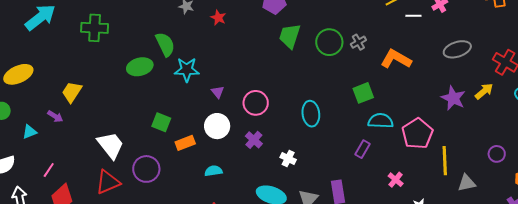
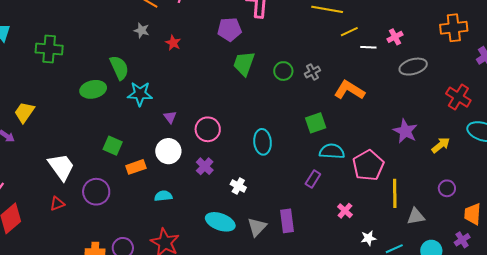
green circle: (329, 42) -> (283, 71), size x0.7
gray ellipse: (457, 49) -> (413, 67), moved
yellow arrow: (484, 91) -> (441, 145), moved
red triangle: (108, 182) -> (57, 204), size x0.6

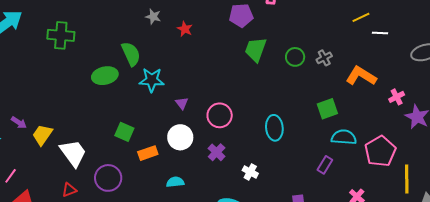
pink cross: (395, 37) -> (397, 97), moved
yellow trapezoid: (24, 112) -> (42, 135), moved

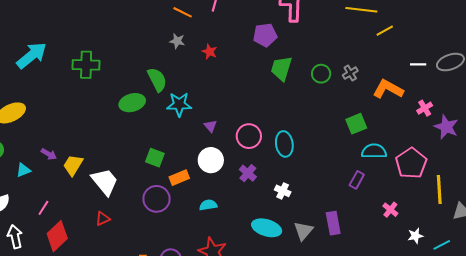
white line: (380, 33) -> (418, 64), moved
cyan ellipse: (274, 128) -> (284, 144), moved
purple circle: (108, 178) -> (157, 199), moved

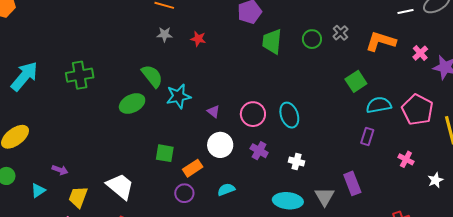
yellow trapezoid: (73, 165) -> (78, 197), moved
purple circle: (157, 199) -> (184, 193), moved, size x0.7

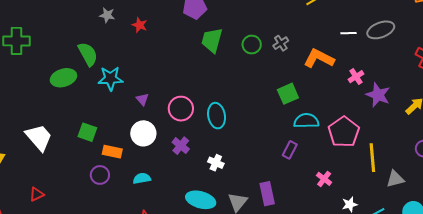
orange rectangle: (193, 168) -> (112, 152), turned 36
white trapezoid: (120, 186) -> (39, 137), moved

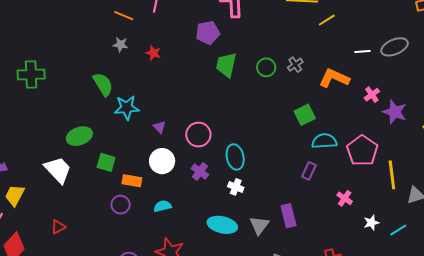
green ellipse: (63, 78) -> (79, 136), moved
cyan ellipse: (217, 116) -> (235, 157), moved

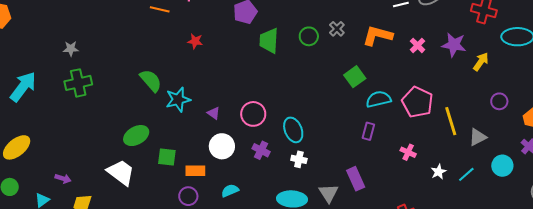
gray star: (120, 45) -> (71, 49), moved
purple star: (395, 112) -> (454, 45), moved

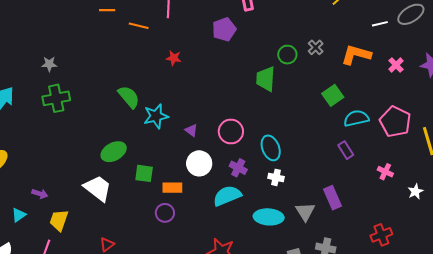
green trapezoid: (269, 41) -> (266, 79), moved
purple rectangle: (368, 131) -> (346, 150), turned -48
cyan semicircle: (230, 191) -> (227, 196), moved, size x1.6

